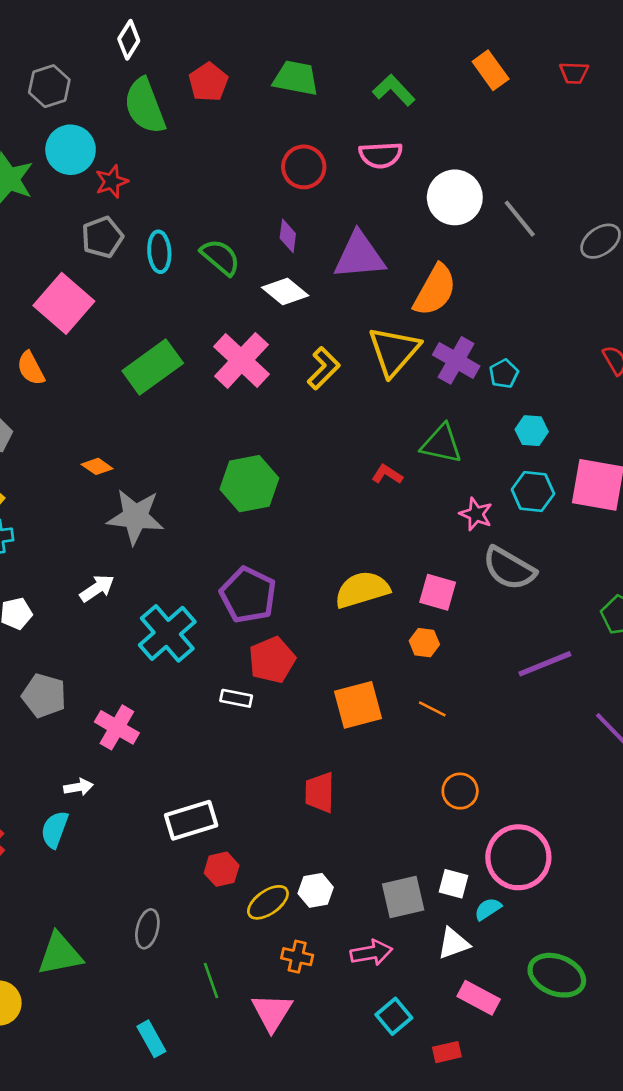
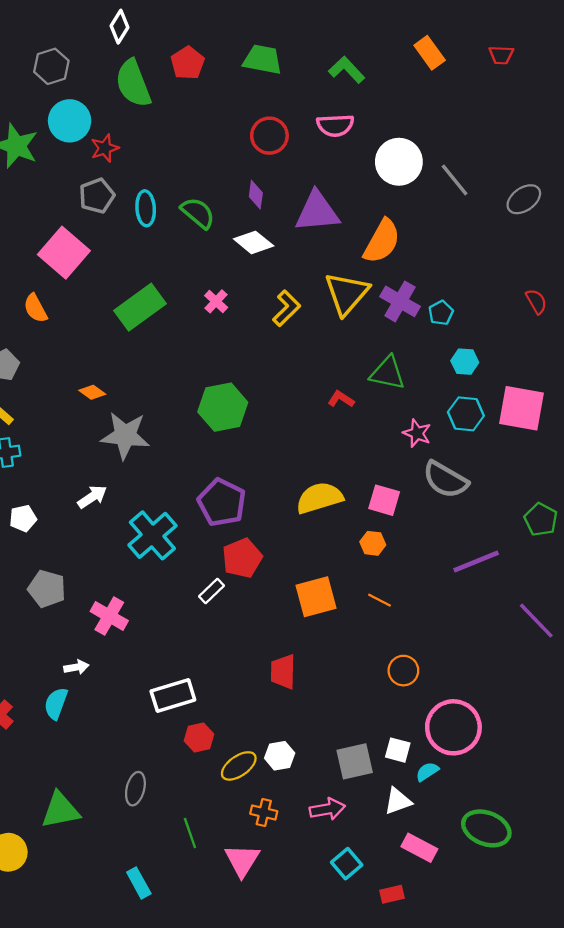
pink cross: (241, 360) -> (216, 301), size x0.5
white rectangle: (236, 698) -> (211, 591), turned -55

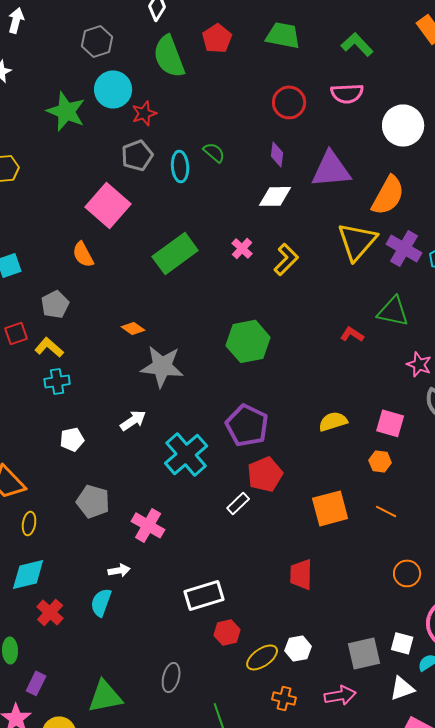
green semicircle: (198, 213) -> (214, 152), moved, size x0.7
white diamond: (254, 242) -> (275, 196), turned -40
yellow L-shape: (286, 308) -> (286, 259), moved
yellow semicircle: (319, 498) -> (333, 421), size x0.7

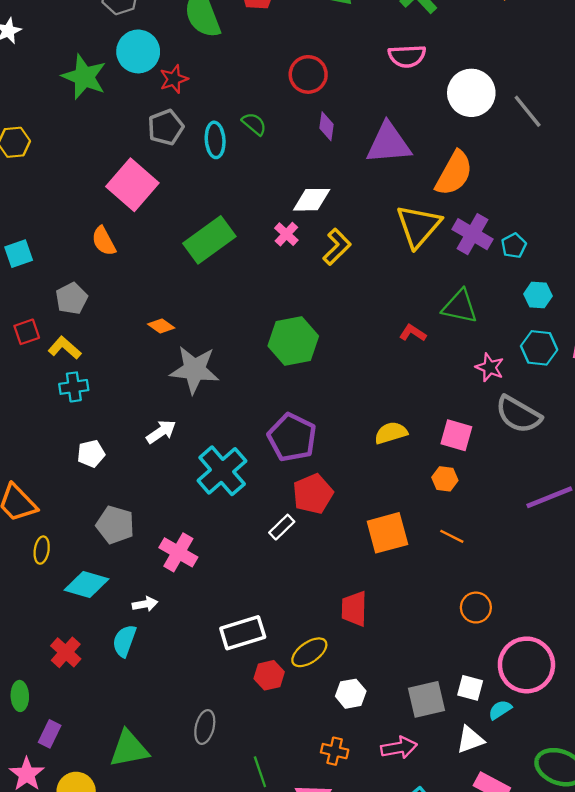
red circle: (289, 102) -> (308, 74), moved
white diamond: (275, 196) -> (312, 200), moved
cyan diamond: (28, 574) -> (86, 585), moved, turned 30
yellow ellipse: (262, 657) -> (309, 652), moved

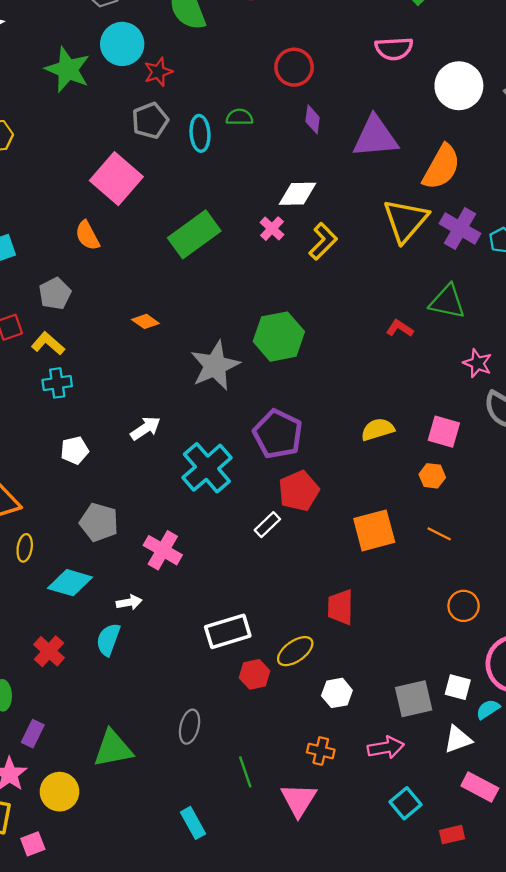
green semicircle: (254, 124) -> (239, 117), turned -40
gray star: (194, 370) -> (215, 366), moved, turned -30

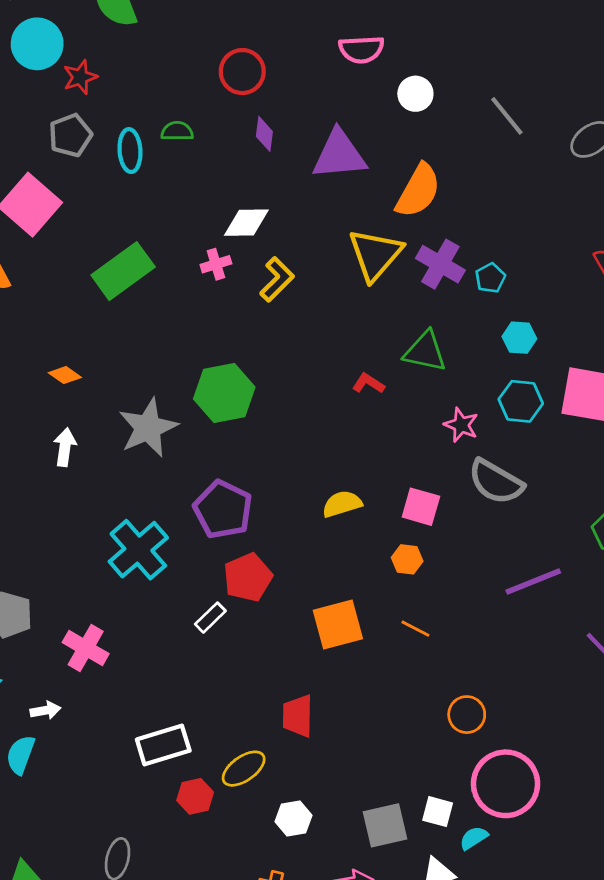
white circle: (459, 86) -> (415, 94), moved, size x0.6
pink cross: (272, 229) -> (216, 264), turned 30
white arrow: (145, 428) -> (65, 447), moved, turned -48
orange circle: (464, 606) -> (467, 715), moved

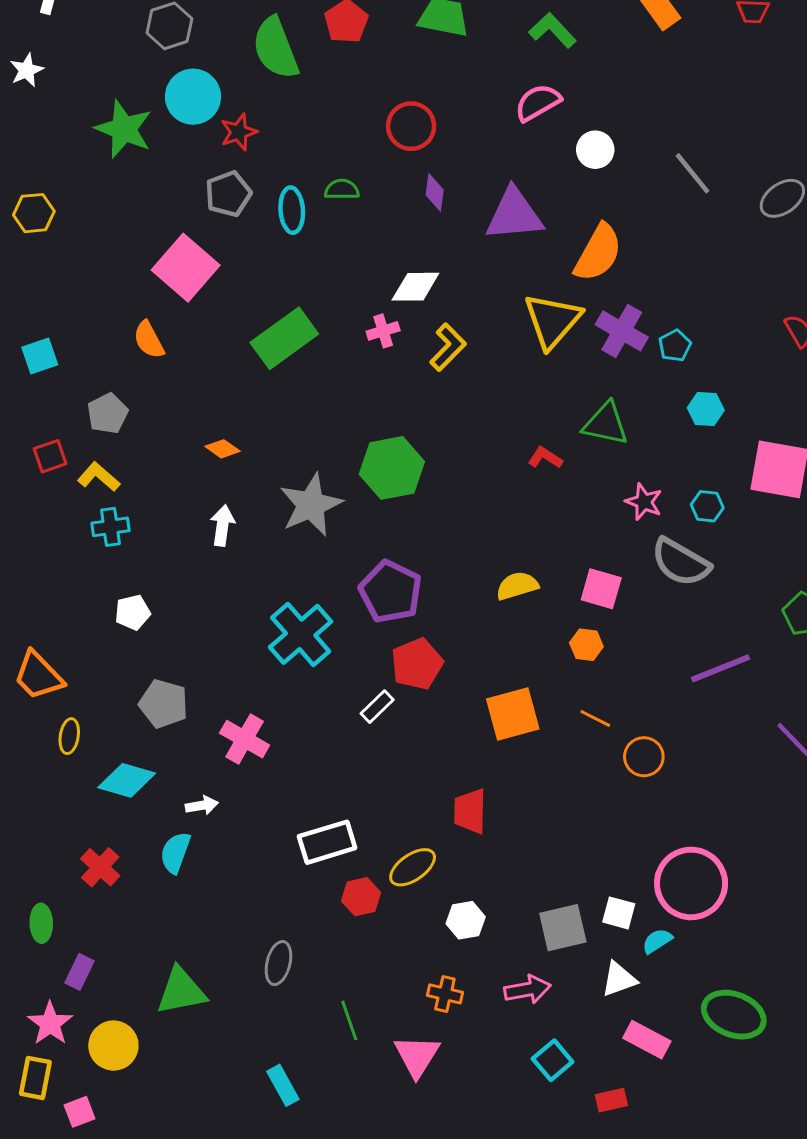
pink semicircle: (361, 49) -> (538, 103), turned 153
cyan hexagon: (521, 401) -> (707, 506), moved, size x0.7
orange circle: (467, 715) -> (644, 757), moved

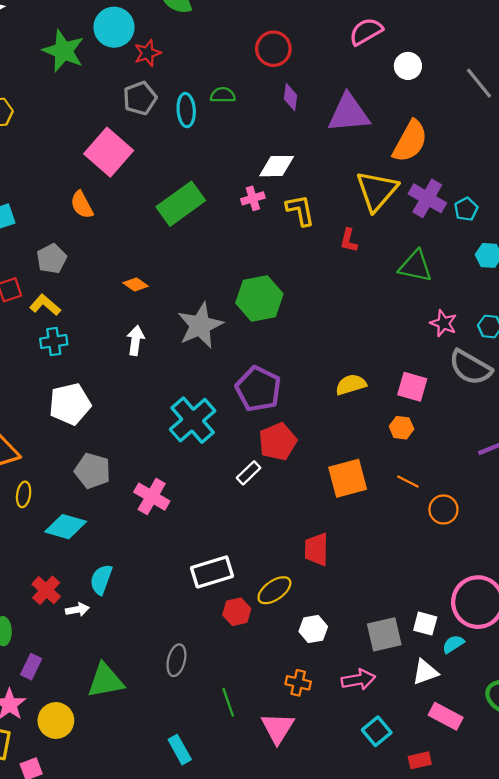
yellow L-shape: (448, 347) -> (300, 210), turned -56
red L-shape: (545, 458) -> (349, 240), moved, turned -110
white pentagon: (133, 612) -> (70, 404), size x1.6
white arrow: (202, 805) -> (77, 610), moved

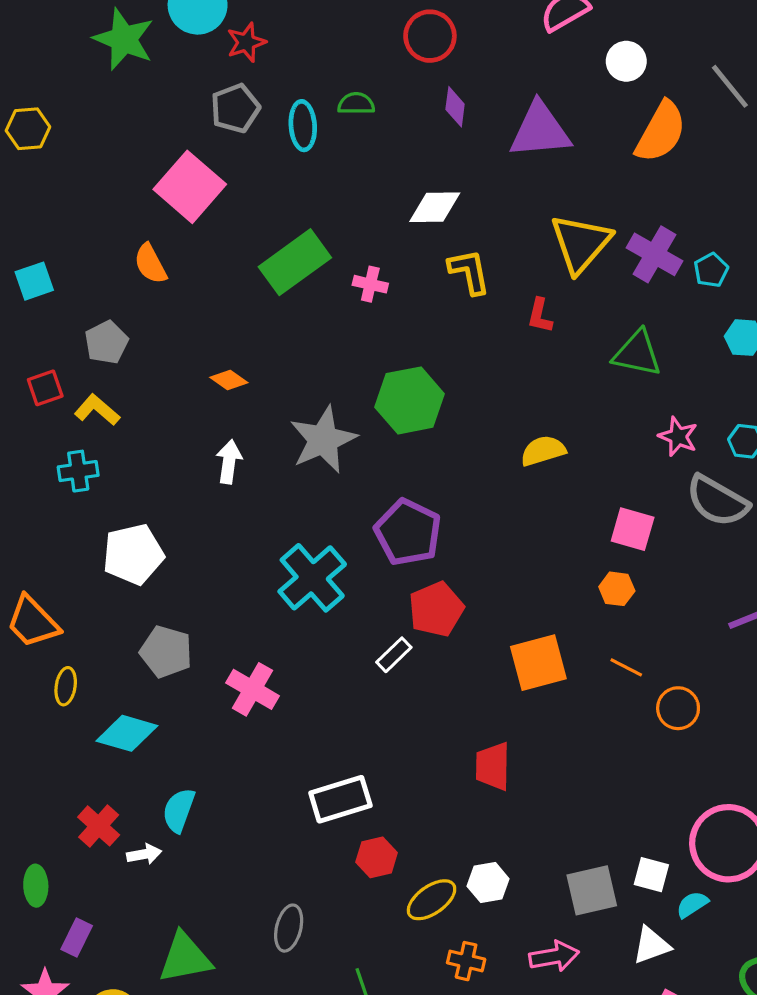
orange semicircle: (410, 141) -> (661, 132), moved
pink cross: (253, 198) -> (370, 284), moved, turned 30
cyan cross: (54, 342) -> (78, 471), moved
yellow semicircle: (351, 385) -> (543, 451), moved
yellow ellipse: (274, 590) -> (432, 900), moved

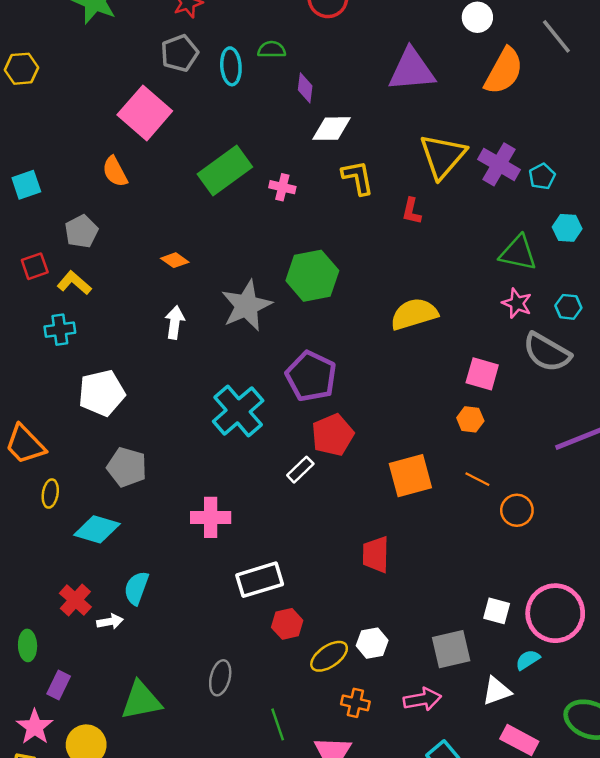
purple diamond: (455, 107) -> (305, 88), moved
green triangle: (637, 353) -> (518, 253), moved
yellow semicircle: (543, 451) -> (414, 314), size x1.4
pink cross: (253, 689) -> (211, 517), moved, turned -30
white square: (651, 875) -> (497, 611), moved

